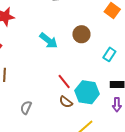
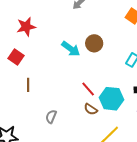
brown circle: (81, 34) -> (94, 43), moved

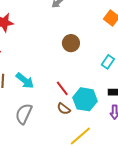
cyan arrow: (71, 49) -> (25, 81), moved
gray semicircle: (51, 117) -> (24, 114), size x1.5

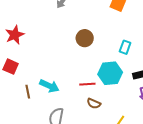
red line: (62, 88) -> (87, 84), turned -42
cyan hexagon: (85, 99) -> (110, 73), moved

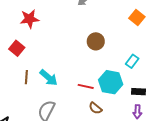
brown semicircle: (94, 104) -> (95, 108), moved

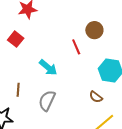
brown line: (26, 77) -> (18, 90), moved
red line: (86, 86) -> (76, 47), moved, turned 56

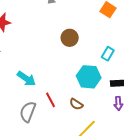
red line: (76, 47) -> (50, 100), moved

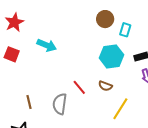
brown circle: (70, 38) -> (105, 19), moved
cyan arrow: (26, 79) -> (47, 45), moved

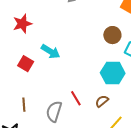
red square: (12, 54) -> (26, 64), moved
brown semicircle: (105, 86) -> (102, 101), turned 112

